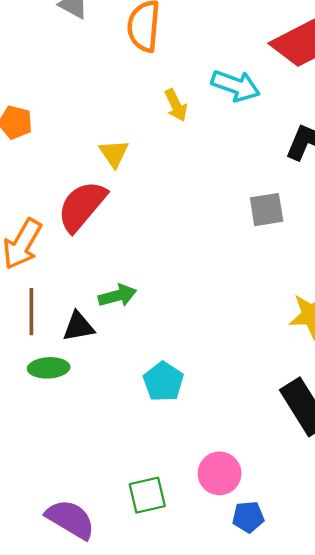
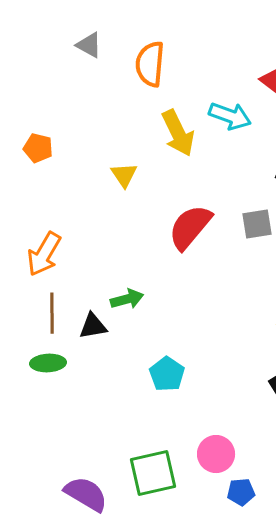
yellow arrow: (176, 105) -> (178, 133), size x1.6
red semicircle: (82, 206) -> (190, 227), moved
green ellipse: (49, 368) -> (48, 363), moved
green square: (147, 495) -> (153, 473), size x1.4

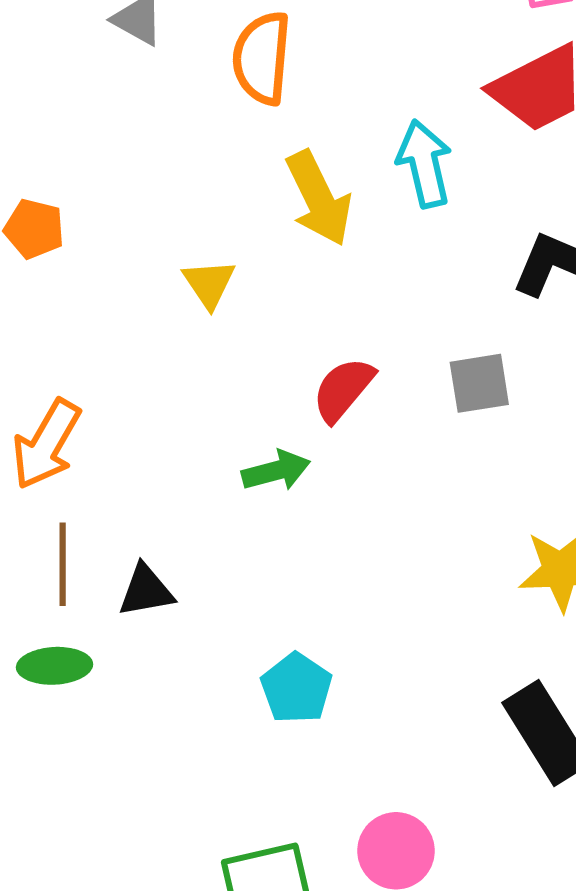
cyan arrow: (230, 116) -> (424, 164), turned -123
red semicircle: (190, 227) -> (343, 389), size x0.7
green arrow: (127, 299) -> (276, 471), moved

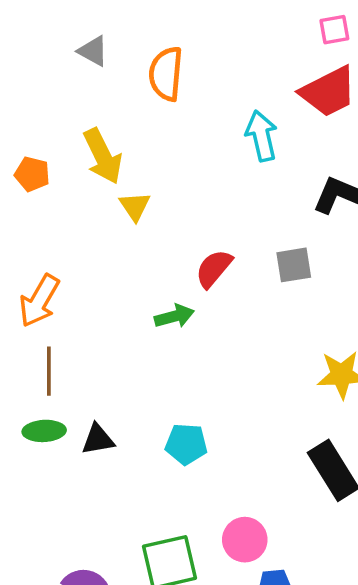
yellow arrow: (319, 198) -> (103, 156), moved
black triangle: (146, 591) -> (98, 439), moved
cyan pentagon: (296, 688) -> (186, 444), turned -30

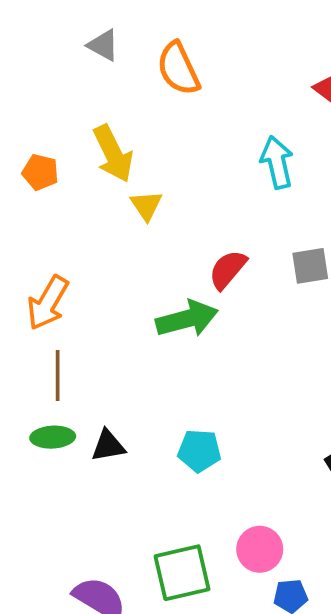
orange semicircle: (166, 74) -> (178, 69), turned -30
cyan arrow: (262, 136) -> (277, 162), moved
green arrow: (174, 316) -> (187, 319), size x1.5

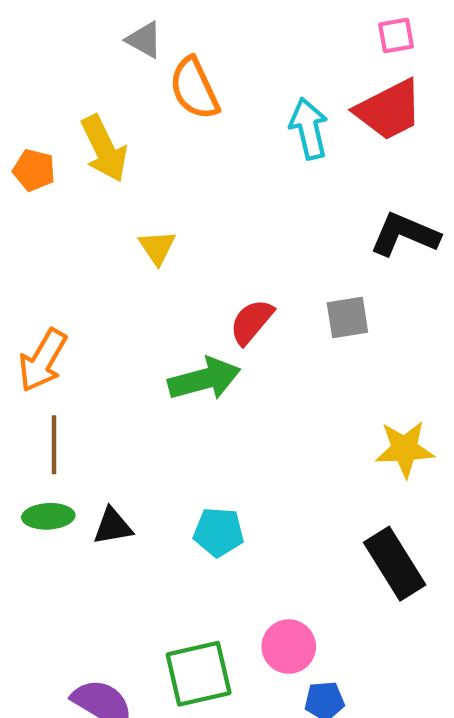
gray triangle: (103, 45) -> (144, 40), moved
yellow arrow: (113, 154) -> (104, 149), moved
cyan arrow: (277, 162) -> (309, 129), moved
orange pentagon: (40, 172) -> (34, 170), moved

